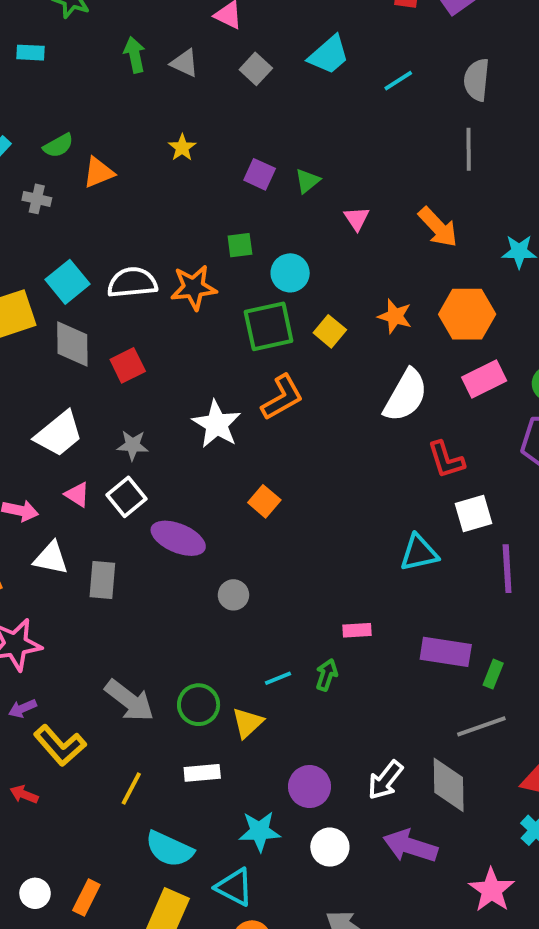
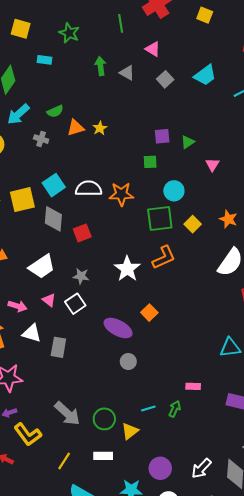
yellow star: (182, 148) -> (100, 128), moved
purple square: (260, 174) -> (162, 136), turned -35
green square: (240, 245) -> (150, 162), moved
purple ellipse: (178, 538) -> (118, 328), moved

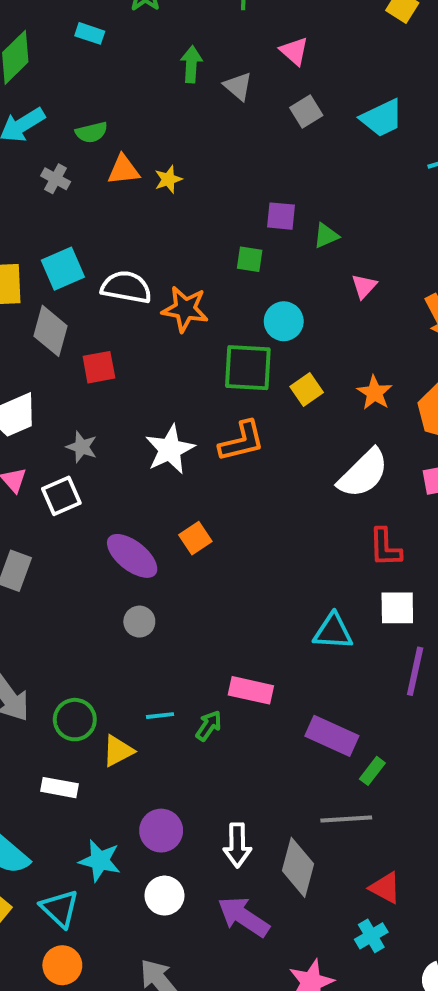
pink rectangle: (193, 386) -> (251, 690), size x1.5
white arrow: (201, 468) -> (237, 845), turned -55

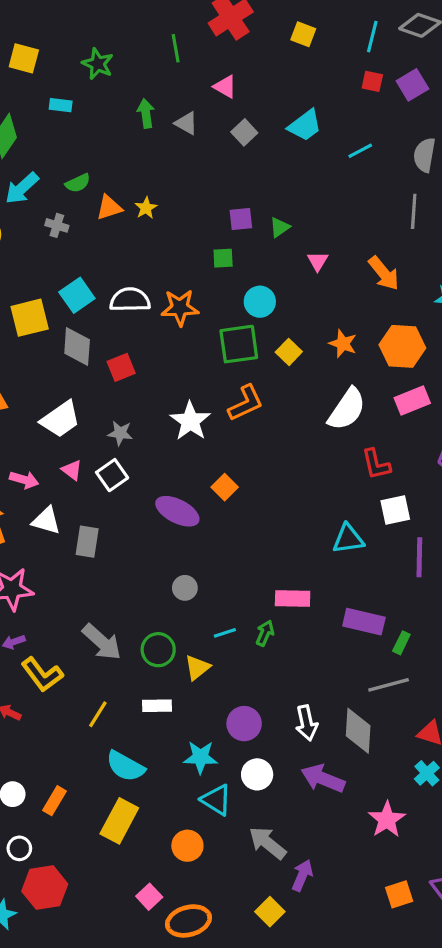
gray circle: (139, 622) -> (185, 588), moved
cyan triangle: (60, 908) -> (216, 800), moved

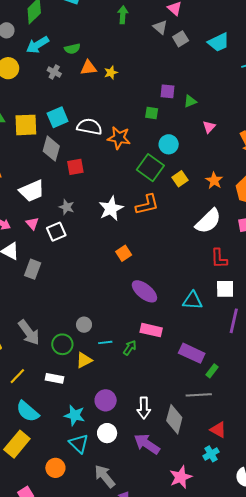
gray triangle: (186, 123) -> (160, 27), moved
green square: (239, 344) -> (150, 168), turned 32
purple ellipse: (177, 511) -> (144, 291), moved
gray circle: (185, 588) -> (84, 325), moved

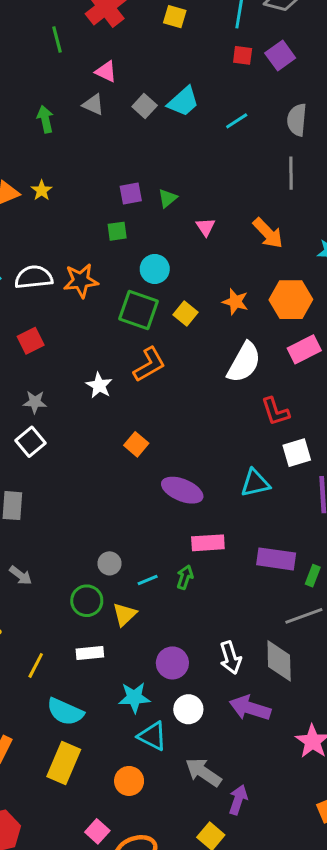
green arrow: (123, 15) -> (45, 119), moved
gray square: (181, 39) -> (145, 106), moved
white star: (111, 209) -> (99, 385), size x0.7
gray arrow: (29, 332) -> (21, 575), moved, size x0.6

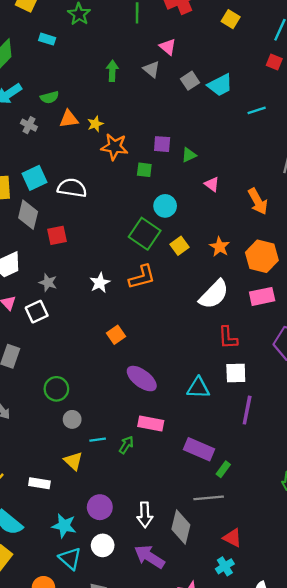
pink triangle: (205, 227) -> (212, 184), turned -35
orange star: (81, 281) -> (114, 147), moved
green circle: (87, 601) -> (56, 389), moved
yellow triangle: (125, 614) -> (73, 461), turned -48

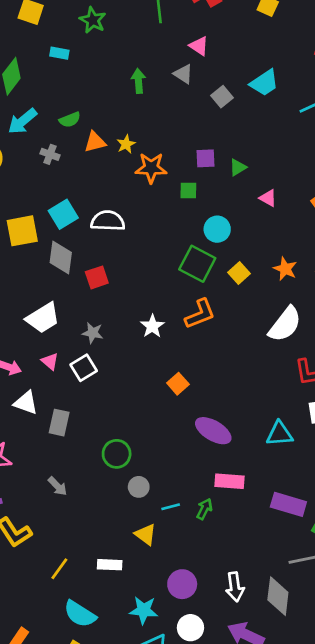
gray square: (190, 81) -> (222, 97), moved

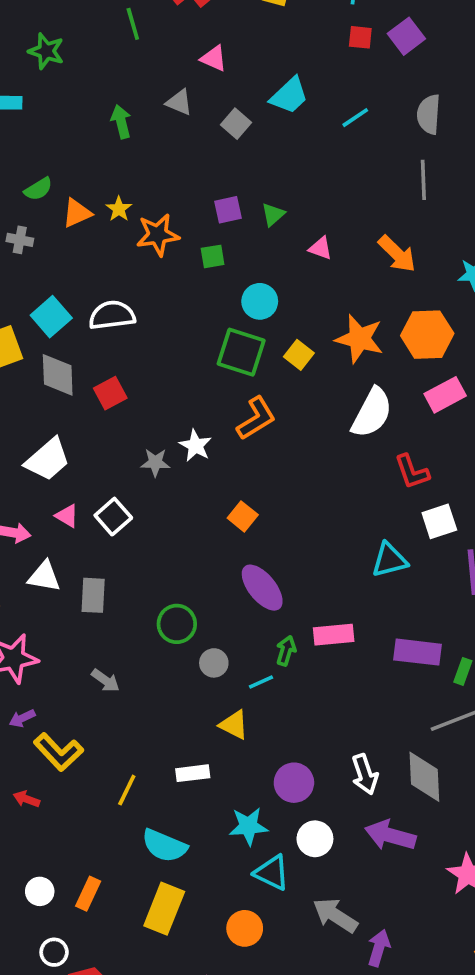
pink triangle: (199, 46) -> (214, 58), moved
orange star: (285, 269) -> (359, 339), size x1.5
gray star: (93, 333) -> (155, 462), moved
purple ellipse: (213, 431) -> (262, 588), moved, turned 30
green arrow: (204, 509) -> (286, 651), moved

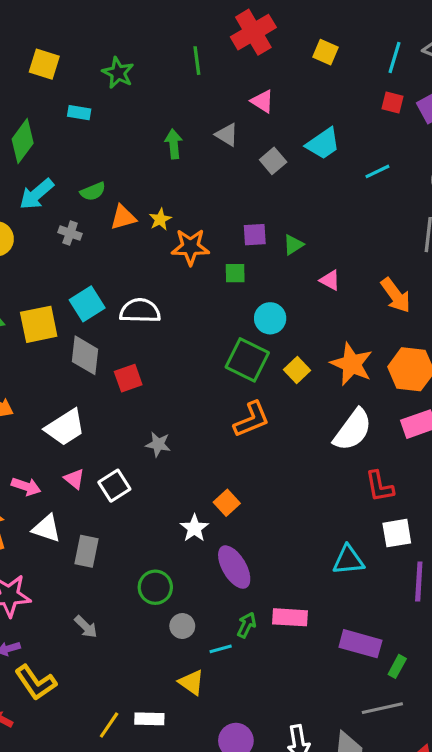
white star: (195, 446) -> (194, 528), moved
yellow line: (127, 790) -> (109, 725), moved

